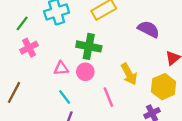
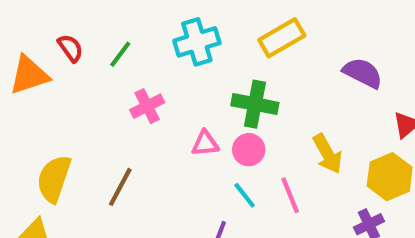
green line: (22, 23) -> (120, 54), moved
cyan line: (65, 97) -> (245, 195), moved

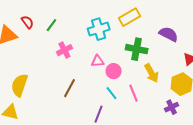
cyan cross: (197, 42) -> (99, 29), moved
green cross: (255, 104) -> (137, 49), moved
pink triangle: (205, 143) -> (98, 61), moved
brown line: (120, 187) -> (69, 88), moved

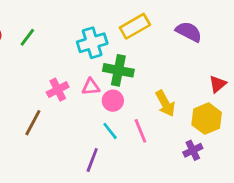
purple semicircle: (169, 34) -> (189, 32), moved
green cross: (137, 49) -> (118, 70), moved
pink cross: (64, 50) -> (58, 90), moved
brown line: (69, 88) -> (33, 123), moved

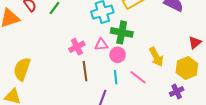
brown line: (33, 123) -> (85, 71), moved, turned -36
cyan line: (110, 131) -> (116, 77), turned 32
pink line: (140, 131) -> (138, 77), turned -30

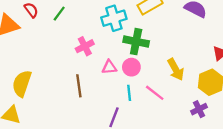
pink triangle: (101, 45) -> (109, 67), moved
pink cross: (77, 47) -> (85, 46), moved
brown line: (85, 71) -> (79, 86), moved

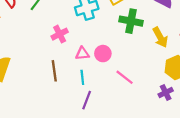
green cross: (136, 42) -> (131, 21), moved
yellow arrow: (176, 69) -> (160, 37), moved
cyan line: (129, 93) -> (82, 77), moved

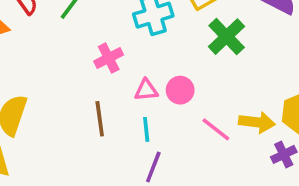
green cross: (131, 21) -> (227, 37), turned 35
yellow arrow: (160, 37) -> (257, 122), moved, turned -54

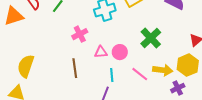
green cross: (227, 37) -> (151, 38), moved
cyan line: (146, 129) -> (112, 75), moved

